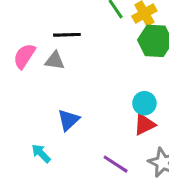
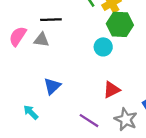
cyan circle: (144, 103) -> (103, 47), moved

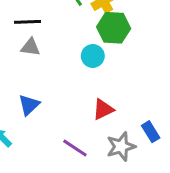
gray triangle: (41, 40) -> (30, 47), moved
gray star: (126, 119) -> (121, 147), turned 30

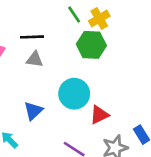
green hexagon: (114, 28) -> (91, 45), moved
cyan circle: (93, 56) -> (74, 94), moved, size x1.5

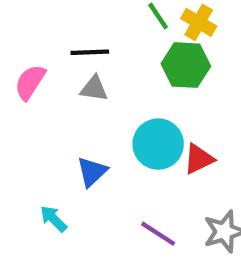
yellow cross: (99, 18) -> (199, 22), turned -30
red triangle: (99, 115) -> (199, 159), moved

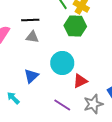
red triangle: (199, 159) -> (80, 81), moved

